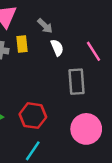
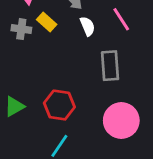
yellow rectangle: (22, 44) -> (47, 22), turned -42
pink line: (93, 51) -> (121, 19), moved

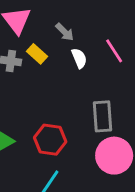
gray rectangle: (110, 66) -> (103, 116), moved

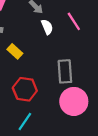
yellow rectangle: (37, 54) -> (15, 51), moved

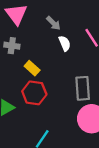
red hexagon: (25, 89) -> (34, 93), moved

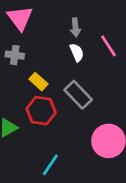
gray arrow: (53, 23) -> (75, 27), moved, turned 40
gray rectangle: (83, 88) -> (78, 95), moved, turned -40

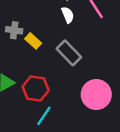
gray cross: (15, 55) -> (14, 30), moved
red hexagon: (41, 111) -> (36, 89), moved

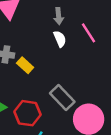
gray rectangle: (69, 53) -> (62, 98), moved

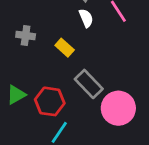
yellow rectangle: (25, 65) -> (65, 48), moved

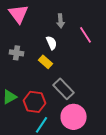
white semicircle: (86, 18) -> (52, 43), moved
pink circle: (118, 108) -> (74, 117), moved

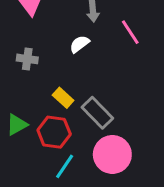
white semicircle: (52, 43) -> (79, 44), turned -104
yellow rectangle: (46, 62) -> (63, 98), moved

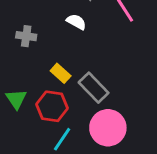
white semicircle: (79, 44) -> (76, 22), turned 66
green triangle: (17, 125) -> (16, 99), turned -35

